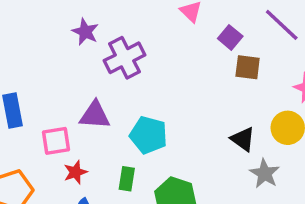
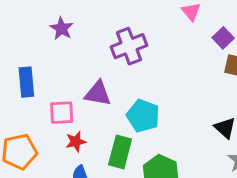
purple star: (85, 32) -> (62, 28), moved
green rectangle: (127, 179) -> (120, 152), size x1.5

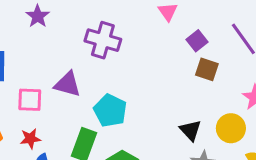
purple cross: (129, 46) -> (103, 40), turned 32
red star: (76, 142) -> (30, 139), moved

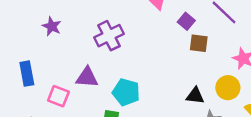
purple cross: (103, 40) -> (109, 36), turned -32
pink square: (30, 100) -> (58, 96), turned 30
black triangle: (190, 130) -> (195, 96), turned -30

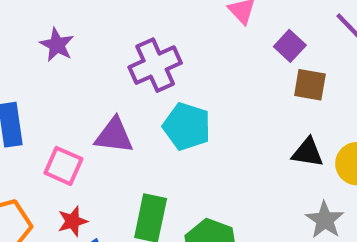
cyan pentagon: (126, 92) -> (187, 126), moved
black triangle: (195, 96) -> (308, 152), moved

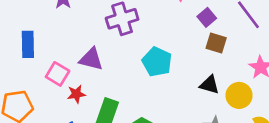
cyan pentagon: (187, 126) -> (157, 62), moved
red star: (73, 221) -> (76, 94), moved

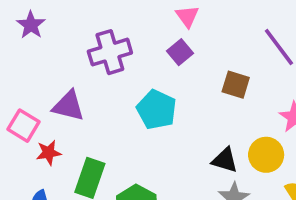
purple square: (207, 17) -> (180, 52), moved
black triangle: (209, 85) -> (225, 160), moved

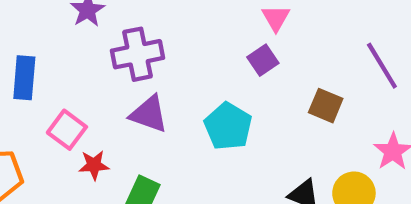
purple cross: (110, 52) -> (137, 54), moved
purple triangle: (68, 106) -> (149, 114), moved

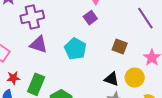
brown square: (326, 106) -> (120, 47), moved
red star: (94, 165) -> (13, 78), moved

